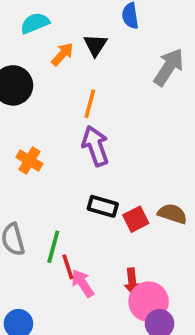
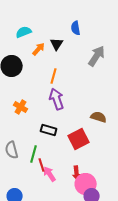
black rectangle: (103, 206) -> (49, 130), moved
brown semicircle: (172, 214) -> (99, 117), moved
red square: (136, 219) -> (79, 139), size x1.5

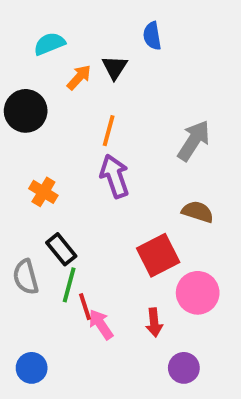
gray arrow: (97, 56) -> (194, 141), moved
black rectangle: (49, 130) -> (61, 249), moved, turned 35
pink circle: (86, 184) -> (198, 293), moved

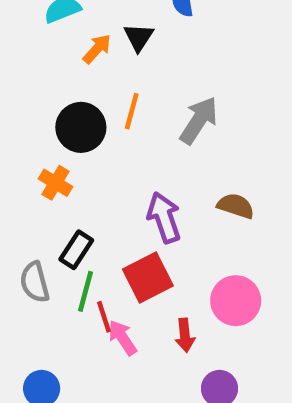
black circle: (26, 111) -> (81, 127), moved
gray arrow: (194, 141) -> (199, 120), moved
purple arrow: (115, 176) -> (164, 217), moved
black rectangle: (61, 249) -> (76, 250), turned 72
red square: (158, 255) -> (148, 278), moved

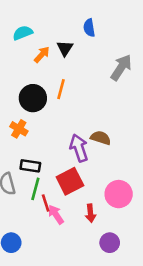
gray arrow: (199, 120) -> (121, 67), moved
brown semicircle: (236, 206) -> (101, 138), moved
black rectangle: (76, 250) -> (30, 166), turned 66

